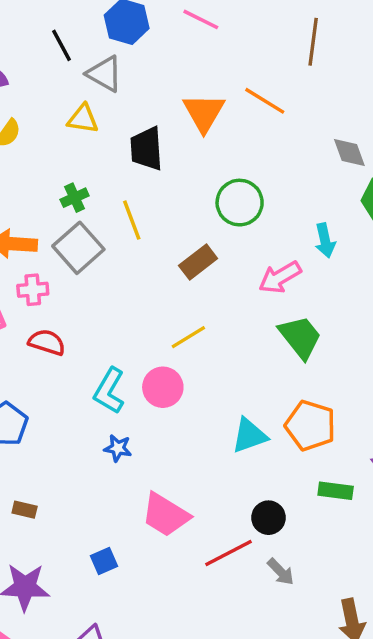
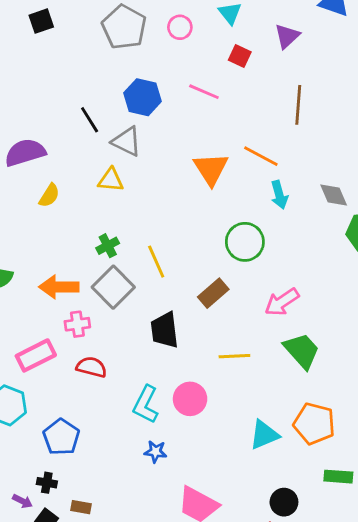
black trapezoid: (146, 149) -> (165, 330), moved
cyan arrow: (325, 240) -> (279, 195), moved
yellow line: (188, 337) -> (234, 356), moved, turned 32

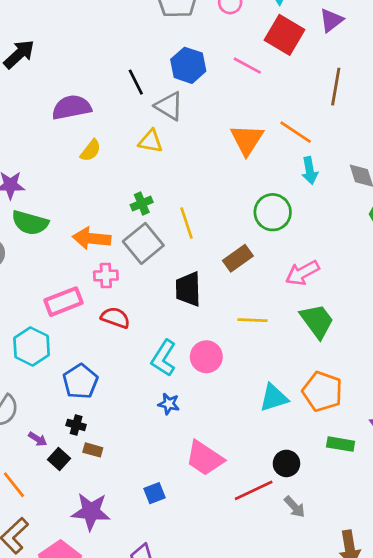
red square: (240, 56) -> (285, 35), size x1.8
black cross: (47, 483) -> (76, 425), moved

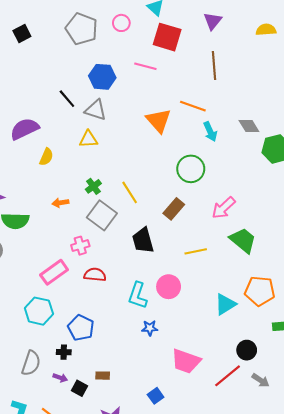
purple triangle: (331, 20) -> (213, 21), moved
orange arrow: (92, 238) -> (60, 203), moved, size x0.6
black cross: (76, 425) -> (64, 352), moved

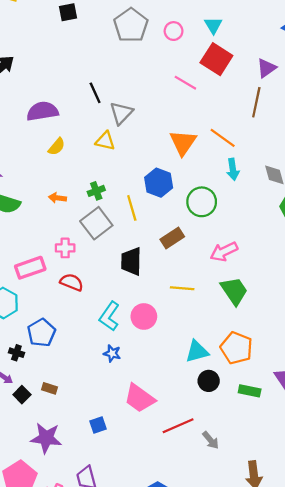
purple triangle: (213, 21) -> (266, 68), moved
blue hexagon: (102, 77) -> (159, 183), moved
gray triangle: (96, 110) -> (121, 113), turned 40
black circle: (247, 350) -> (209, 381), moved

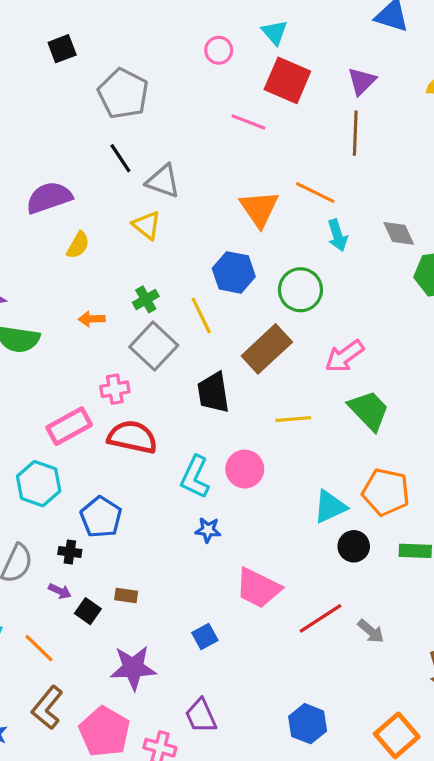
gray pentagon: (131, 25) -> (123, 94), moved
gray triangle: (121, 113) -> (163, 181), turned -45
yellow triangle: (105, 141) -> (147, 225), turned 35
brown rectangle: (172, 238) -> (267, 349), size x1.4
red semicircle: (72, 282) -> (132, 437), size x1.4

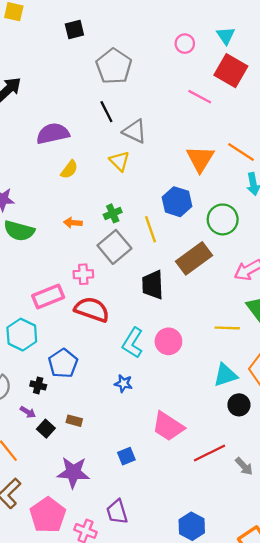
yellow line: (293, 419) -> (227, 328), moved
blue star: (208, 530) -> (123, 383), moved

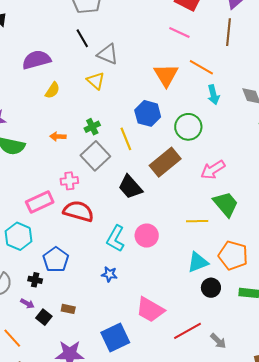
pink line: (200, 97) -> (179, 32), moved
black trapezoid: (153, 285) -> (130, 187), turned -36
blue square: (126, 456) -> (115, 338), size x1.8

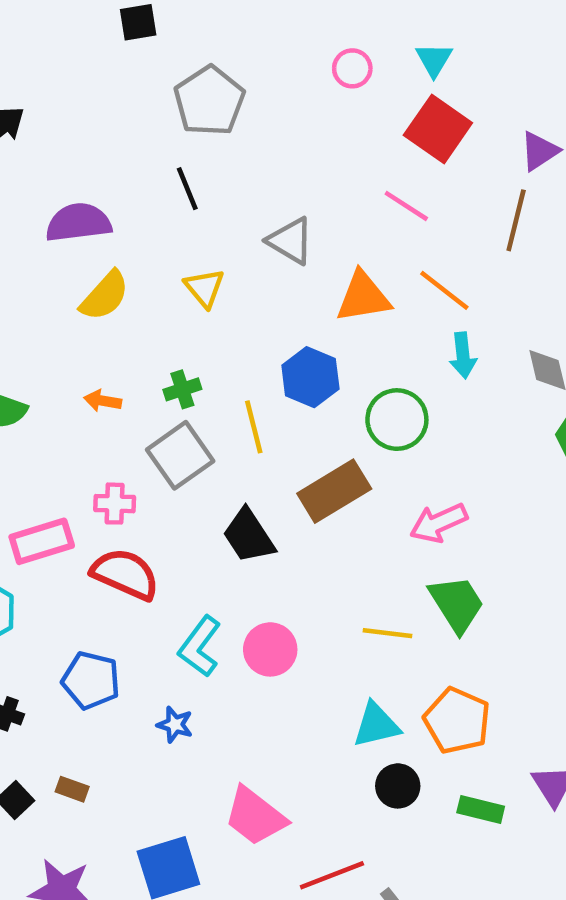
gray triangle: (108, 54) -> (290, 241), moved
orange triangle: (166, 75) -> (363, 297), turned 44
yellow semicircle: (52, 90) -> (105, 296), size x1.4
blue pentagon: (56, 260) -> (91, 680), moved, turned -30

